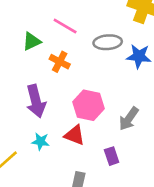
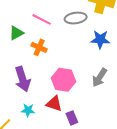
gray ellipse: (108, 42) -> (76, 18), moved
gray arrow: (129, 119) -> (100, 77), moved
purple rectangle: (112, 156) -> (72, 118), moved

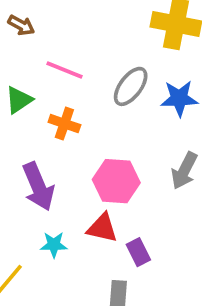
gray ellipse: (76, 18) -> (131, 86), moved, turned -40

